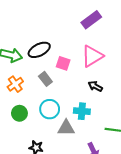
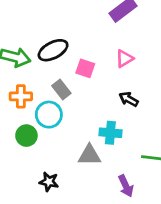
pink triangle: (92, 56) -> (124, 59), size x0.6
orange cross: (15, 84) -> (21, 96), turned 35
cyan circle: (50, 109) -> (49, 115), moved

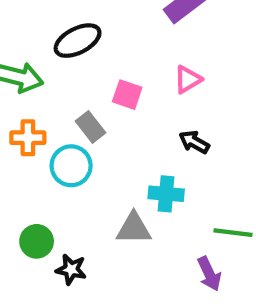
black ellipse: (53, 50) -> (78, 41), moved
green circle: (26, 136) -> (37, 241), moved
purple arrow: (126, 186) -> (209, 274), moved

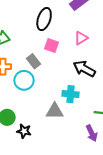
black ellipse: (78, 41) -> (44, 19), moved, turned -45
black arrow: (194, 142) -> (84, 69), size x1.5

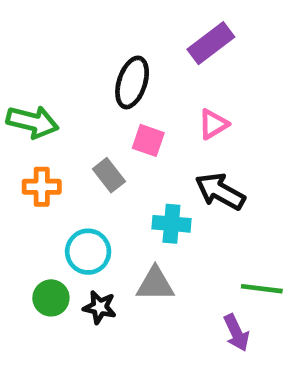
cyan circle: (24, 80) -> (88, 252), moved
cyan cross: (71, 94) -> (171, 224), moved
black star: (24, 131) -> (100, 307), moved

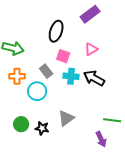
cyan cross: (171, 224) -> (71, 76), moved
cyan circle: (88, 252) -> (37, 91), moved
gray triangle: (155, 284) -> (66, 118), turned -36

